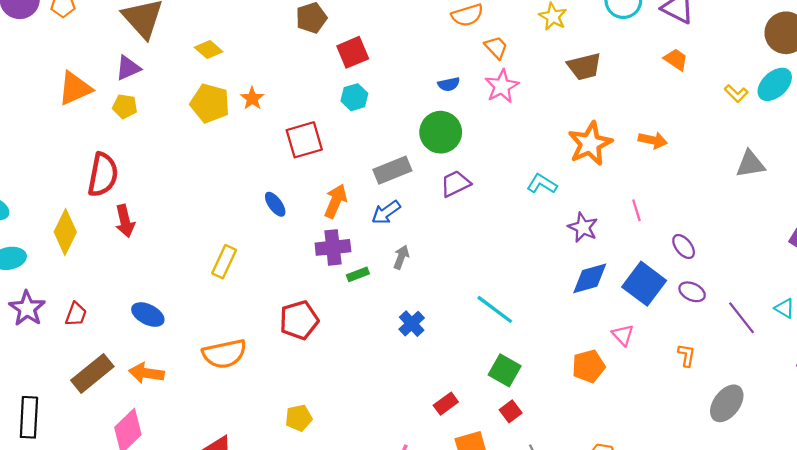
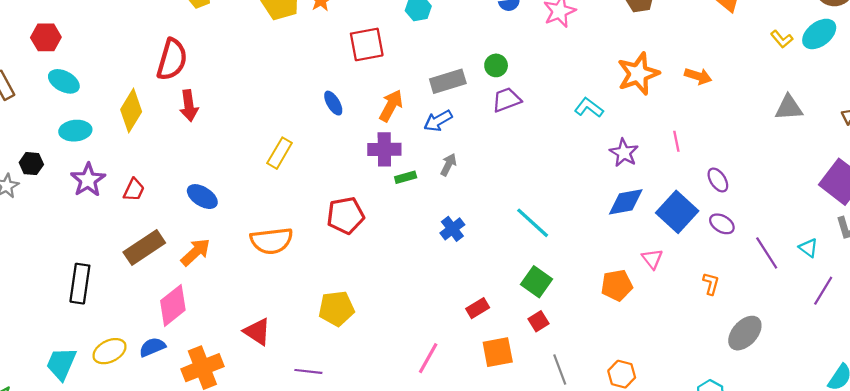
green circle: (441, 132) -> (496, 65), moved, size x0.6
orange arrow: (146, 373) -> (196, 252), turned 124
yellow pentagon: (299, 418) -> (336, 308), size x1.4

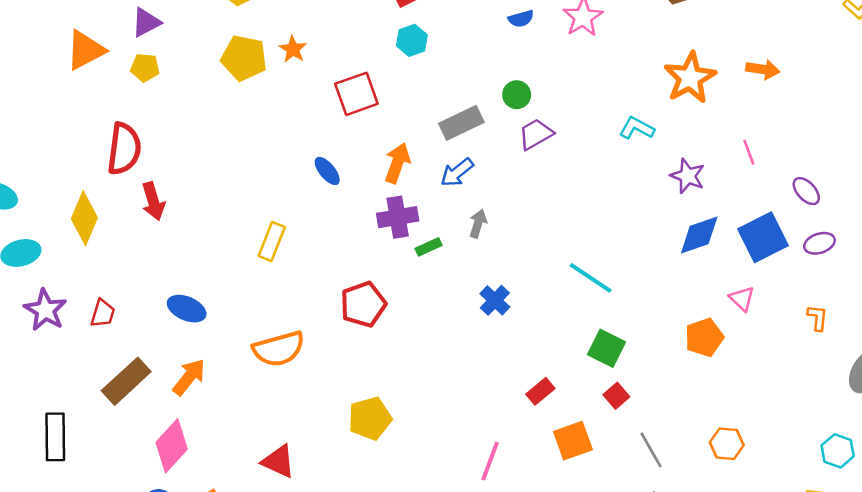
blue square: (677, 212) -> (763, 237), turned 30
purple ellipse: (722, 224) -> (819, 243), turned -40

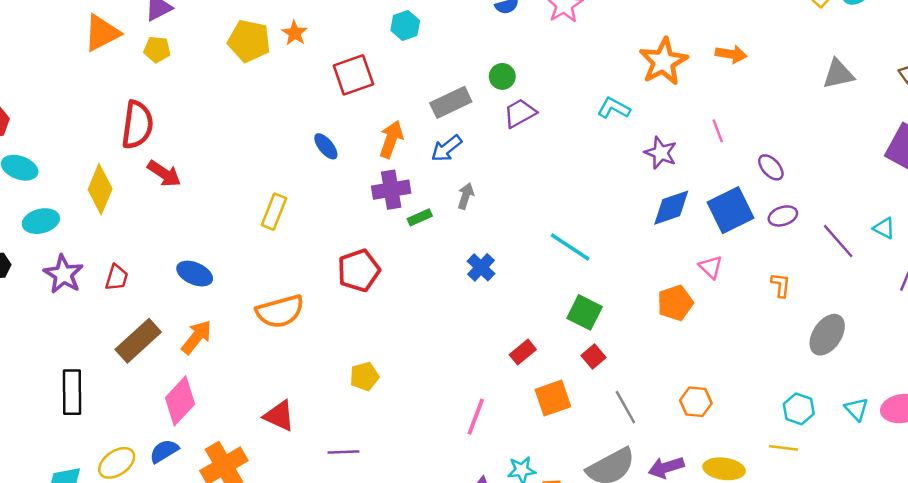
red arrow: (153, 201) -> (164, 174), turned -40
yellow pentagon: (370, 418) -> (364, 376), size x0.7

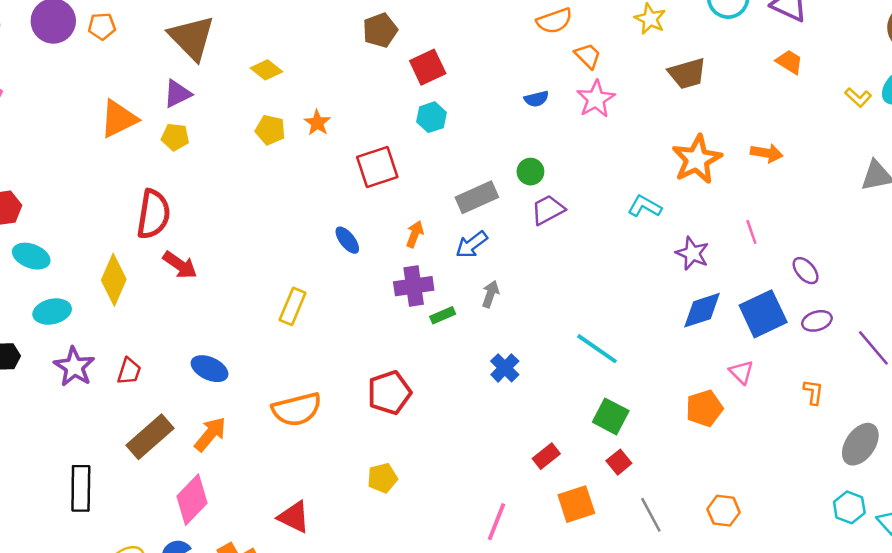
yellow pentagon: (249, 41) -> (270, 130), size x0.7
orange arrow: (391, 139) -> (415, 234), size x0.7
red pentagon: (359, 270) -> (389, 393), moved
cyan hexagon: (799, 409) -> (849, 507), moved

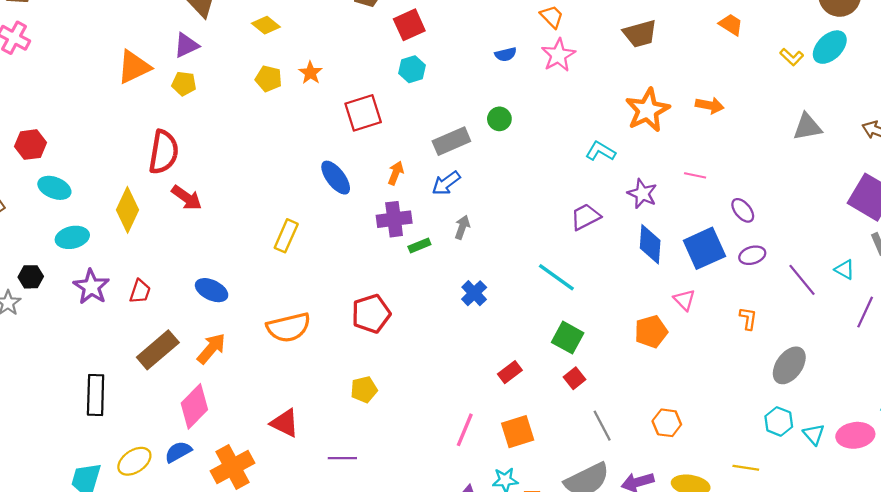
purple trapezoid: (548, 210) -> (585, 217), moved
pink line: (751, 232) -> (695, 175), turned -60
blue ellipse: (347, 240) -> (336, 178), size x1.4
blue diamond: (702, 310) -> (650, 244), turned -69
orange square: (576, 504) -> (518, 432), moved

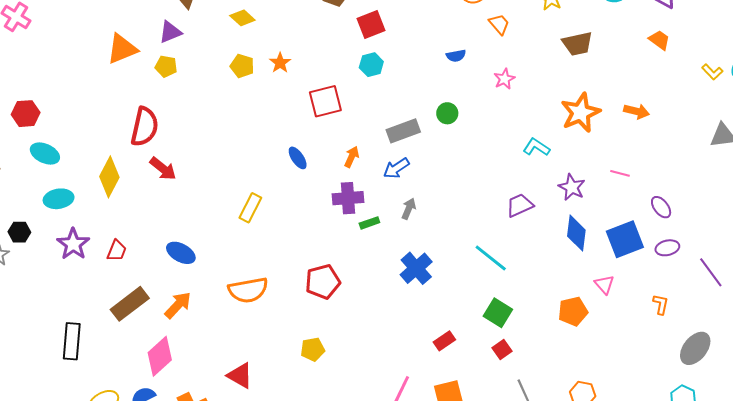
pink star: (558, 55) -> (504, 79), moved, size x0.7
blue ellipse: (336, 178) -> (298, 158), size x0.7
blue cross: (474, 293) -> (416, 268), size x1.4

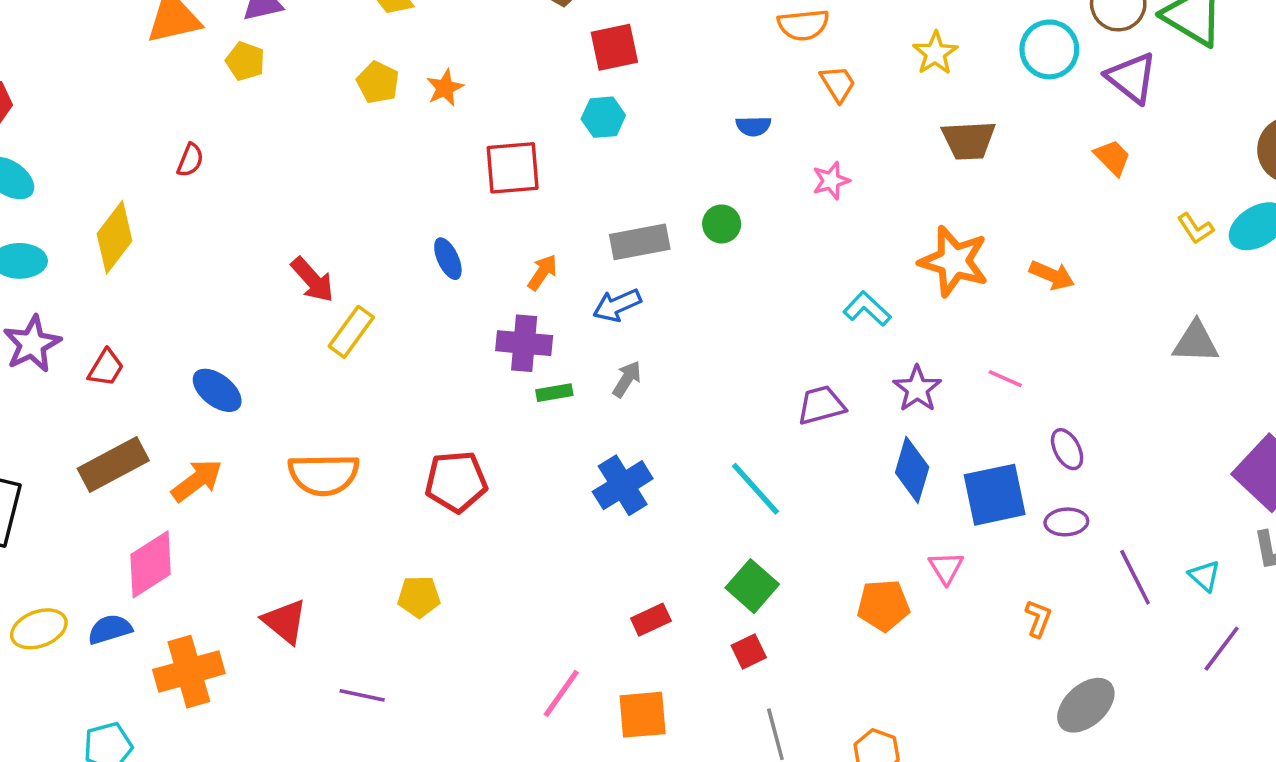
orange star: (580, 113) -> (954, 261), turned 30
red semicircle: (145, 127) -> (190, 160), size x0.5
red arrow: (163, 169) -> (312, 280), moved

